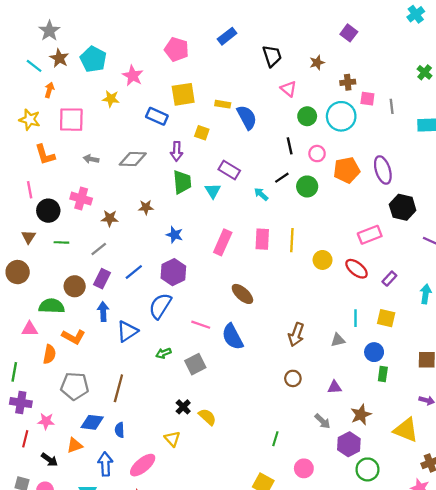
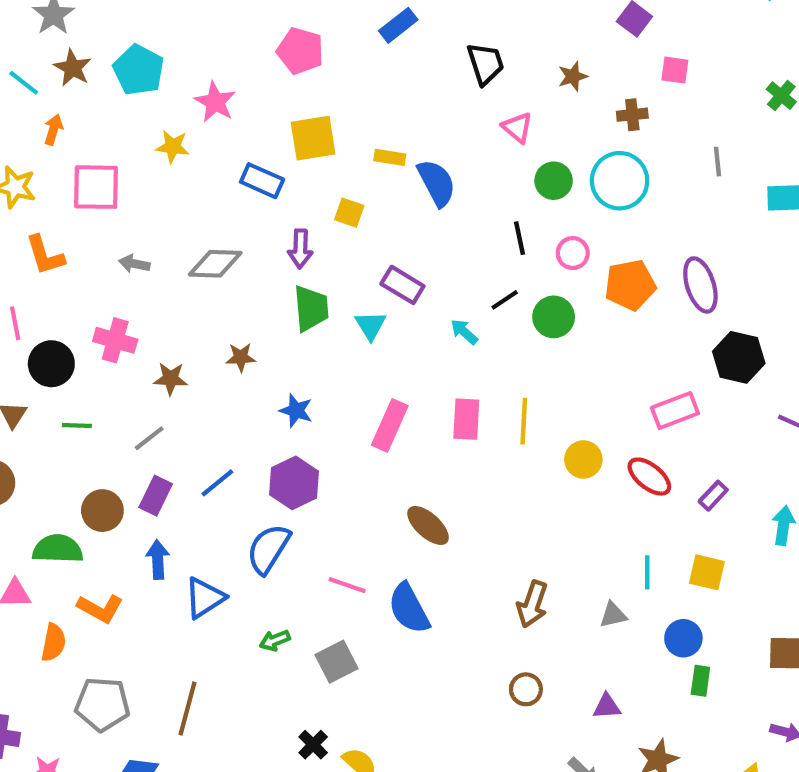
pink square: (367, 99) -> (675, 70), moved

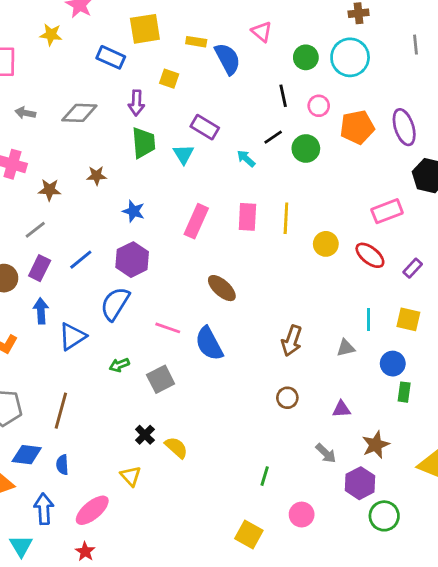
pink triangle: (517, 127) -> (262, 32), moved

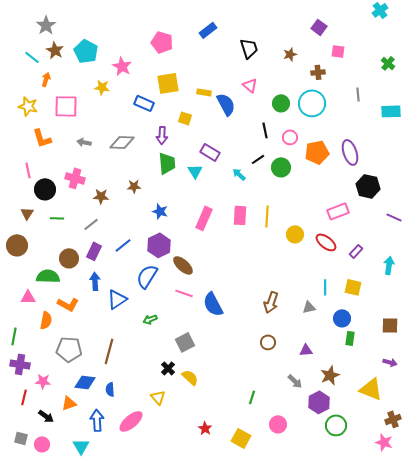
brown ellipse: (222, 288) -> (183, 265), moved
gray square: (161, 379) -> (185, 342), moved
red star: (85, 552) -> (205, 428), moved

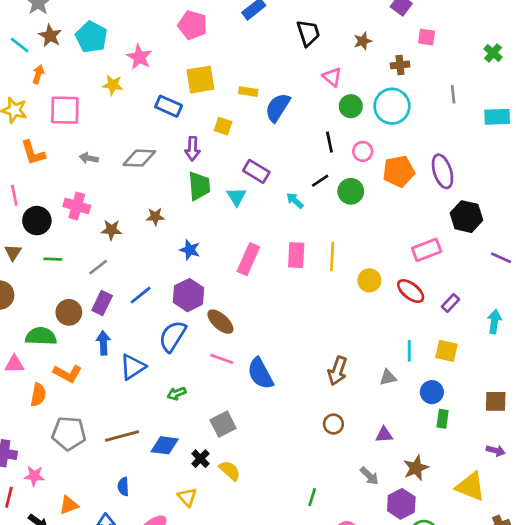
pink triangle: (250, 85) -> (332, 77), moved
blue semicircle: (226, 104) -> (278, 108), turned -120
brown line: (109, 351) -> (122, 436), turned 60
blue diamond: (85, 382) -> (165, 445), moved

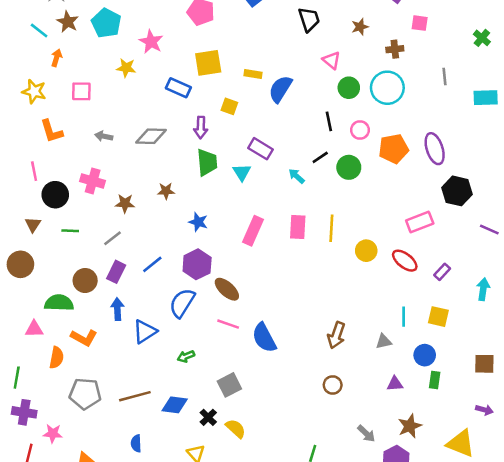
pink square: (65, 110) -> (81, 91), size x0.7
purple triangle: (384, 435) -> (395, 384), moved

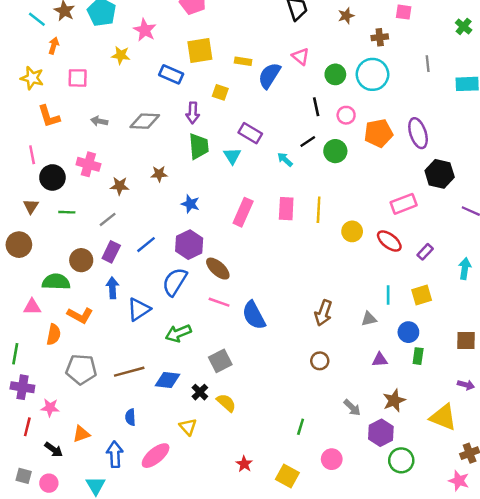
pink triangle: (331, 60) -> (301, 56), moved
yellow square: (438, 317) -> (422, 295), turned -30
green arrow: (186, 356) -> (178, 333), size x1.5

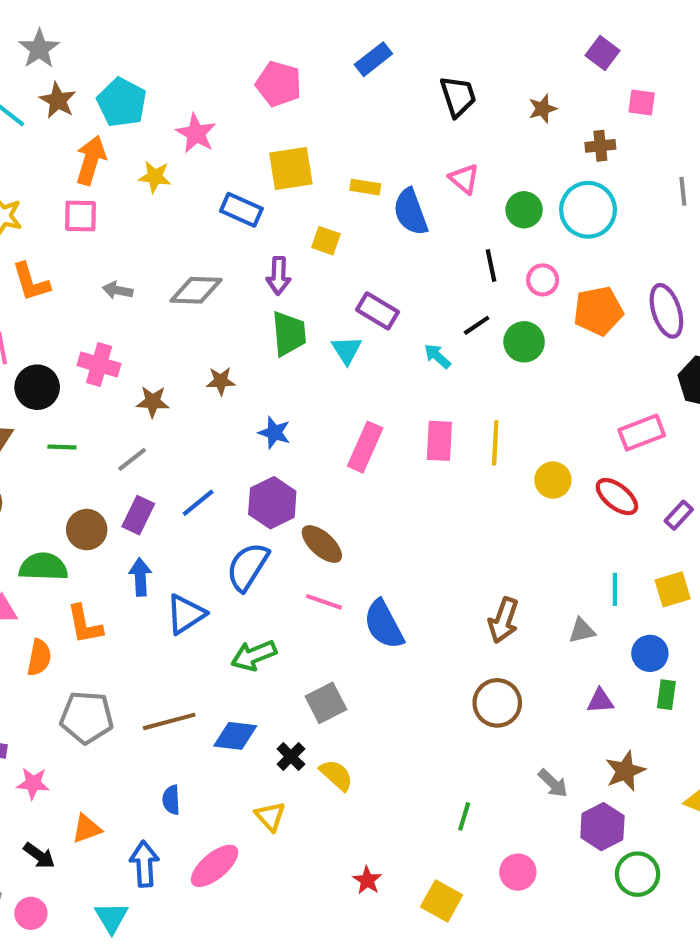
orange arrow: (54, 46) -> (91, 160), moved, size x1.6
blue semicircle: (269, 76) -> (411, 212), turned -52
orange L-shape: (80, 315) -> (85, 624), turned 50
brown circle: (320, 361) -> (497, 703), size x1.5

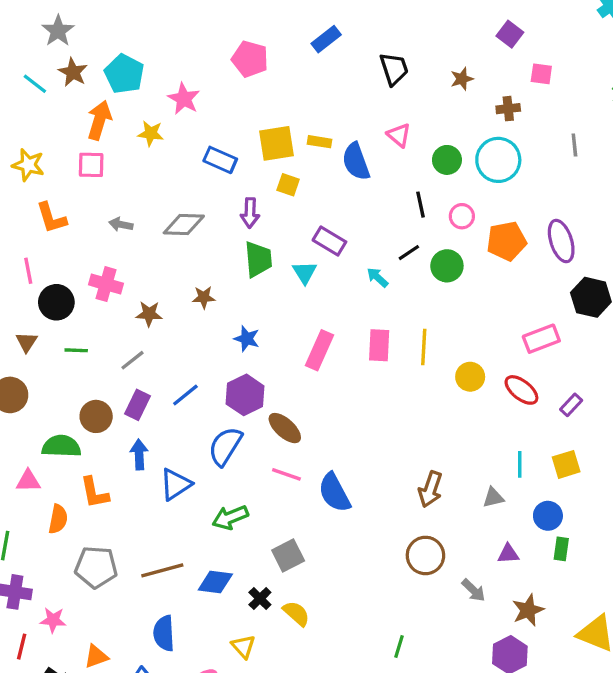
yellow square: (291, 169) -> (276, 143), moved
gray arrow: (553, 783) -> (473, 590), moved
blue semicircle: (171, 800) -> (164, 633), size x1.5

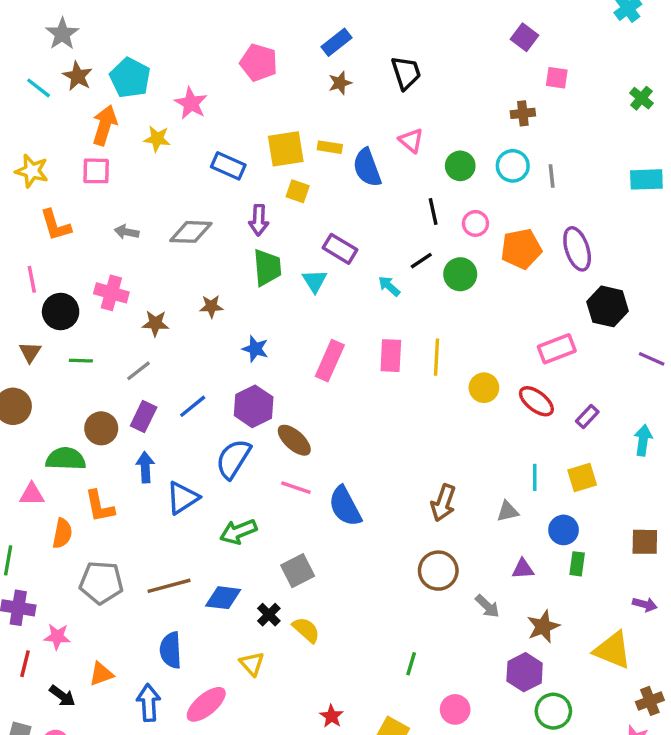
brown star: (462, 79) -> (340, 83), moved
gray line: (574, 145) -> (552, 176), moved
cyan circle: (498, 160) -> (513, 166), size x0.7

